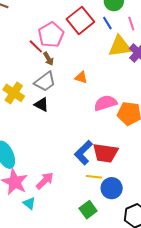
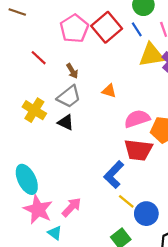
pink pentagon: (51, 35) -> (74, 28), moved
red line: (36, 46) -> (39, 58), moved
red trapezoid: (105, 153) -> (138, 150), moved
yellow line: (94, 177) -> (126, 201), turned 35

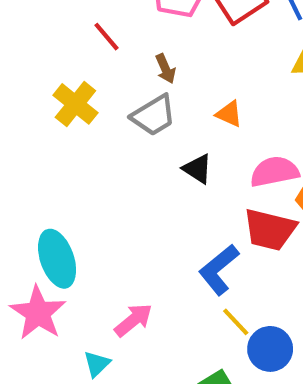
yellow cross: (34, 110) -> (75, 104), moved
black triangle: (66, 122) -> (197, 169), moved
pink star: (38, 209) -> (38, 313), moved
cyan triangle: (55, 233) -> (97, 364), turned 32

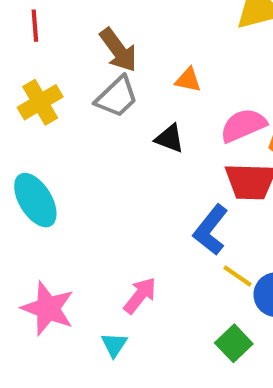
red line: (107, 37) -> (35, 26), moved, turned 48
brown arrow: (165, 69) -> (118, 50), size x1.6
yellow cross: (75, 104) -> (40, 102), turned 33
cyan ellipse: (57, 259) -> (35, 200), moved

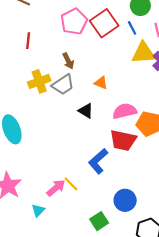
brown arrow: (118, 50) -> (68, 61), size x0.7
yellow cross: (40, 102) -> (39, 81), moved
yellow line: (237, 276) -> (71, 184), moved

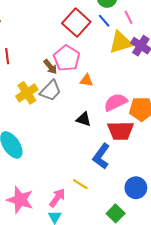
pink pentagon: (74, 22) -> (67, 58), moved
black triangle: (86, 111) -> (84, 119), moved
pink arrow: (56, 188) -> (57, 198), moved

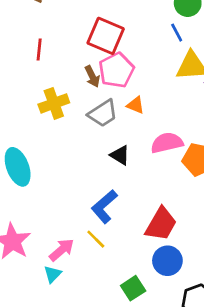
red square: (76, 23) -> (106, 36), moved, turned -32
gray trapezoid: (50, 91) -> (103, 113), moved
red trapezoid: (121, 131) -> (161, 224), moved, turned -72
blue L-shape: (101, 156) -> (104, 207), moved

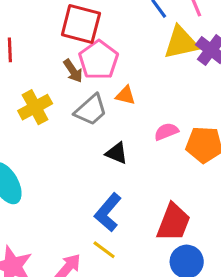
pink semicircle: (167, 143) -> (166, 132), size x0.7

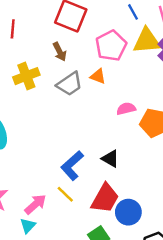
pink pentagon: (99, 60) -> (111, 46), moved
black triangle: (117, 153) -> (110, 159), moved
red trapezoid: (173, 222) -> (105, 198), moved

